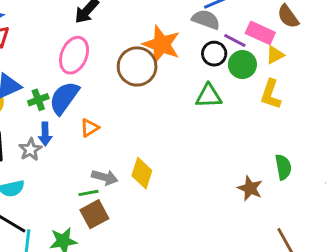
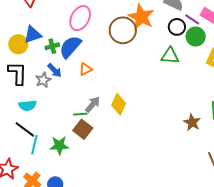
blue arrow: (45, 134) -> (55, 70), turned -49
gray arrow: (105, 177) -> (93, 104), turned -72
brown square: (94, 214) -> (83, 129), turned -30

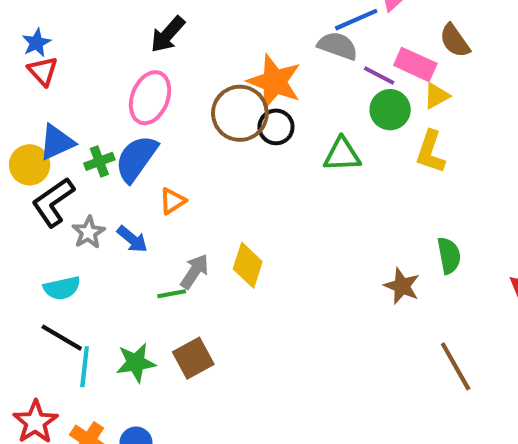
black circle: (177, 27) -> (276, 127), moved
blue arrow: (55, 70) -> (132, 239), moved
black L-shape: (17, 73) -> (53, 202), moved, turned -120
brown square: (83, 129) -> (193, 358), moved, turned 30

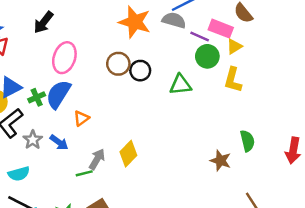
black arrow: (168, 34) -> (44, 22), moved
orange star: (274, 82) -> (135, 22), moved
brown circle: (240, 113) -> (118, 64), size x0.7
yellow diamond: (248, 265) -> (128, 154), turned 30

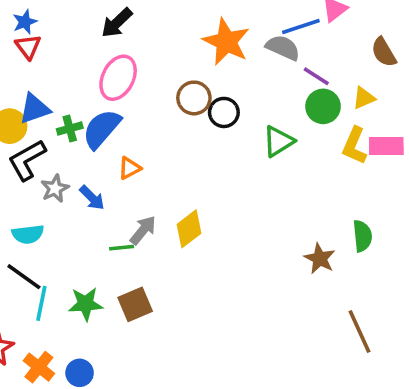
black arrow: (44, 22) -> (117, 23), moved
pink rectangle: (221, 29) -> (386, 146), moved, turned -30
green triangle: (180, 85) -> (278, 141), turned -35

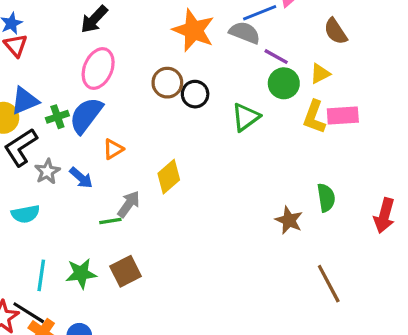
yellow diamond: (189, 229) -> (169, 177), moved
black line: (24, 277) -> (29, 313), moved

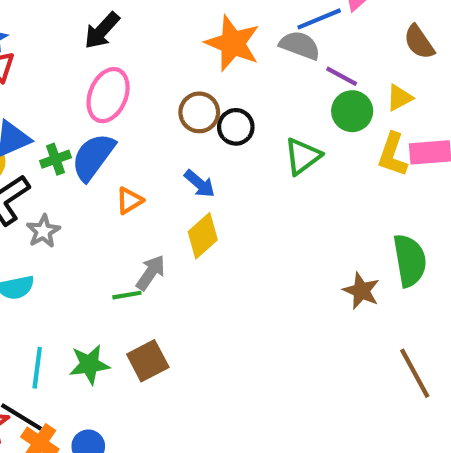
blue arrow: (81, 178) -> (200, 184), moved
green semicircle: (326, 198) -> (410, 261), size x1.4

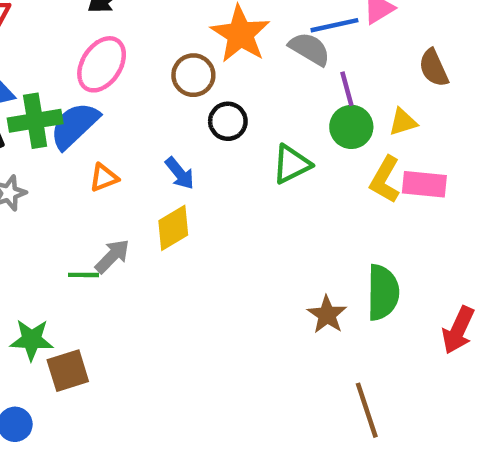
purple line: (342, 76) -> (347, 89), turned 36
brown circle: (199, 112) -> (193, 75), moved
green cross: (56, 159) -> (35, 121), size x1.6
brown square: (148, 361) -> (68, 371), moved

